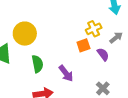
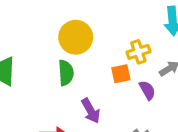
yellow circle: (25, 34) -> (76, 37), moved
green semicircle: (37, 64) -> (66, 73), moved

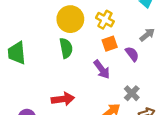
yellow cross: (138, 52) -> (105, 20), moved, turned -36
purple arrow: (91, 111) -> (102, 69), moved

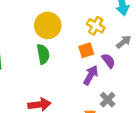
yellow cross: (105, 20) -> (96, 26), moved
purple arrow: (102, 69) -> (91, 75), moved, turned -114

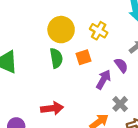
yellow cross: (96, 26) -> (99, 31), moved
orange square: (86, 50) -> (84, 57), moved

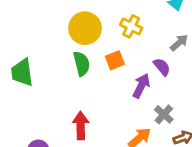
red arrow: (52, 108) -> (81, 125), turned -80

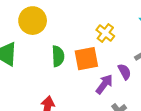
yellow circle: (85, 28) -> (33, 21), moved
orange square: (115, 60) -> (86, 59), size x1.5

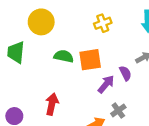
yellow cross: (105, 33) -> (103, 23), moved, turned 30
green semicircle: (58, 56) -> (64, 56), turned -78

